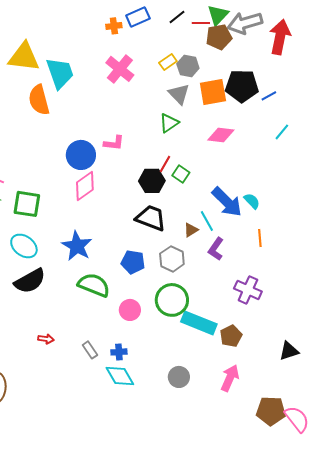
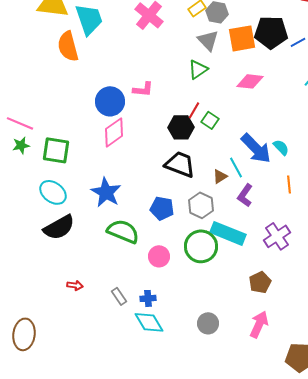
purple cross: (248, 290) -> (277, 236), turned 32
cyan rectangle: (199, 323) -> (228, 233), moved

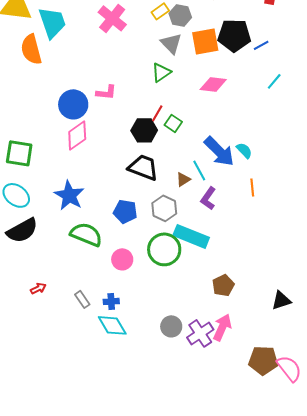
purple cross: (277, 236) -> (200, 333), moved
red arrow: (75, 285) -> (38, 288), turned -35

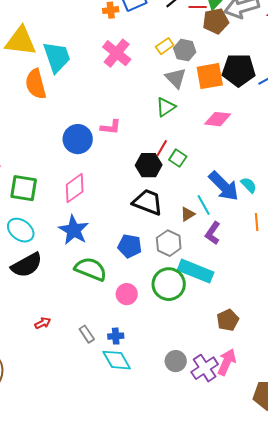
pink diamond: (77, 135) -> (75, 188), moved

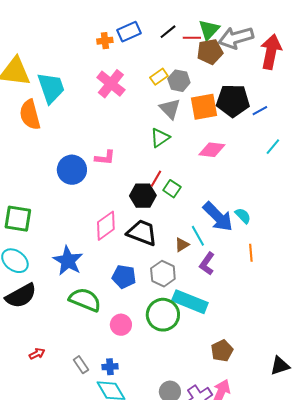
pink diamond: (75, 188) -> (106, 226), moved

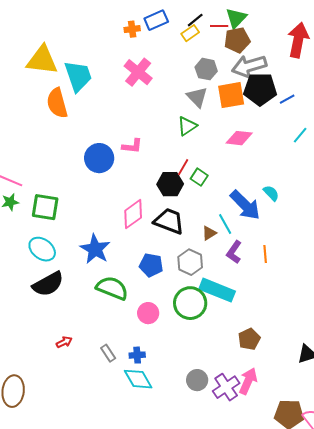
gray arrow: (236, 38) -> (249, 66), moved
yellow rectangle: (159, 77) -> (190, 33), moved
cyan semicircle: (243, 216) -> (271, 193), moved
orange line: (251, 253) -> (265, 254), moved

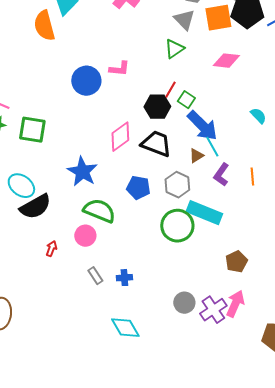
blue arrow: (245, 205) -> (202, 126), moved
cyan ellipse: (42, 249) -> (21, 186), moved
pink circle: (148, 313) -> (85, 236), moved
red arrow: (64, 342) -> (51, 249), moved, turned -42
cyan diamond: (138, 379) -> (125, 328), moved

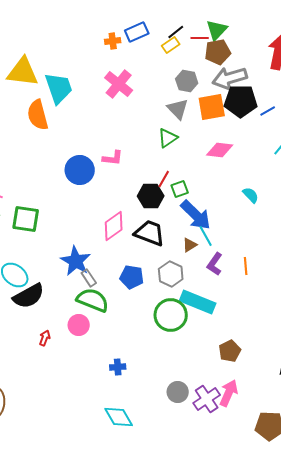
green square: (186, 100) -> (180, 189), turned 36
cyan semicircle: (258, 116) -> (251, 195), moved
gray rectangle: (95, 276) -> (89, 278), moved

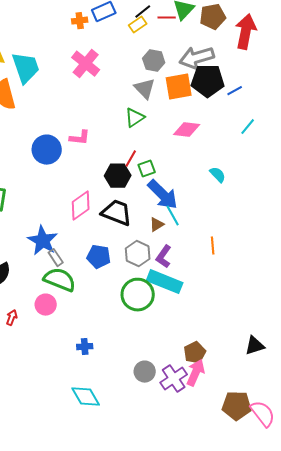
brown pentagon: (218, 52) -> (213, 17), moved
purple L-shape: (215, 264) -> (164, 257), moved
brown pentagon: (230, 351) -> (195, 353), moved

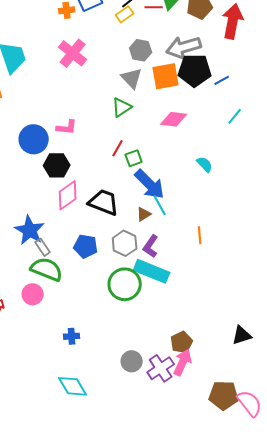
black hexagon: (118, 176) -> (57, 165), moved

